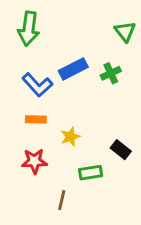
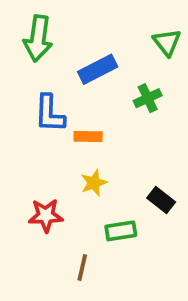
blue rectangle: (73, 69) -> (98, 69), moved
blue L-shape: (37, 85) -> (50, 114), turned 44
orange rectangle: (36, 119) -> (88, 137), moved

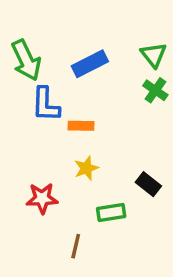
green arrow: (38, 38) -> (26, 60), moved, turned -33
green triangle: (167, 42) -> (154, 55), moved
green cross: (148, 98) -> (155, 90), moved, turned -30

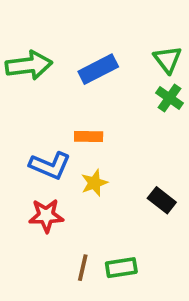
green arrow: (26, 60) -> (29, 65), turned -72
blue L-shape: (46, 104) -> (50, 165), moved, turned -69
green rectangle: (111, 212) -> (121, 268), moved

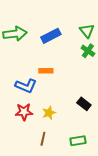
yellow star: (94, 183) -> (49, 113), moved
green rectangle: (121, 268) -> (78, 141), moved

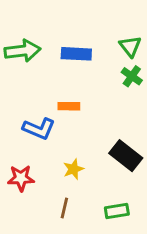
blue rectangle: (51, 36) -> (76, 54), turned 30
black rectangle: (84, 104) -> (126, 156), size x1.5
red star: (24, 112) -> (21, 178), moved

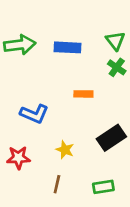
orange rectangle: (69, 106) -> (83, 94), moved
black rectangle: (126, 156) -> (111, 138), turned -72
yellow star: (73, 169) -> (65, 150), turned -30

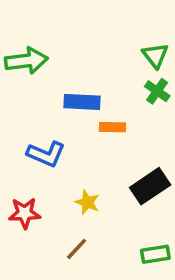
blue rectangle: (68, 47) -> (82, 102), moved
brown line: (57, 184) -> (77, 249), turned 30
green rectangle: (103, 187) -> (155, 254), moved

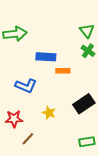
brown line: (77, 249) -> (28, 139), moved

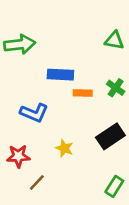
green triangle: (87, 31) -> (114, 40), turned -42
green cross: (88, 51) -> (116, 88), moved
green rectangle: (87, 142) -> (114, 186), turned -49

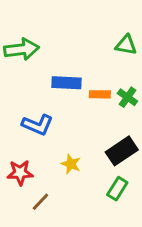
orange rectangle: (83, 93) -> (100, 94), moved
green rectangle: (114, 186) -> (117, 189), moved

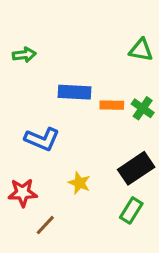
green arrow: (22, 49) -> (24, 55), size x0.6

